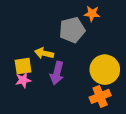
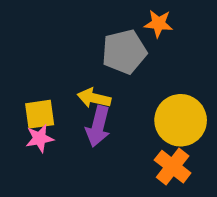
yellow arrow: (44, 53) -> (94, 98), moved
orange cross: (100, 96) -> (173, 167), turned -30

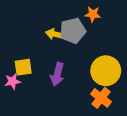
yellow arrow: (94, 98) -> (55, 34), moved
pink star: (40, 138) -> (13, 81), moved

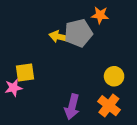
yellow circle: (106, 71) -> (114, 76), size x0.6
purple arrow: (57, 74) -> (72, 107), moved

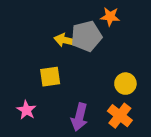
yellow square: (25, 72) -> (50, 77), moved
pink star: (14, 88) -> (26, 110), moved, turned -30

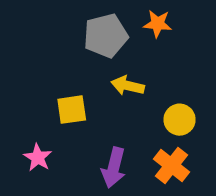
gray pentagon: (86, 36) -> (106, 36), moved
yellow arrow: (65, 40) -> (128, 86), moved

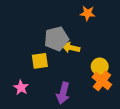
gray pentagon: (106, 36) -> (56, 39), moved
orange cross: (172, 166) -> (102, 81), moved

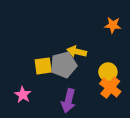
orange star: (88, 13) -> (113, 25), moved
gray pentagon: (56, 39) -> (64, 65), moved

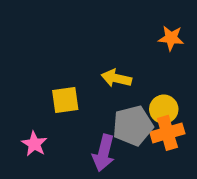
gray pentagon: (64, 65) -> (133, 126), moved
orange cross: (110, 88) -> (167, 133), turned 36

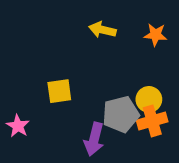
yellow arrow: (116, 78) -> (102, 30), moved
pink star: (34, 144) -> (18, 126), moved

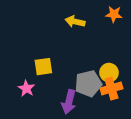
orange star: (156, 35) -> (114, 14), moved
pink star: (18, 126) -> (26, 88), moved

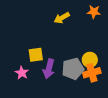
yellow arrow: (75, 22) -> (62, 18), turned -42
purple arrow: (69, 102) -> (49, 69), moved

